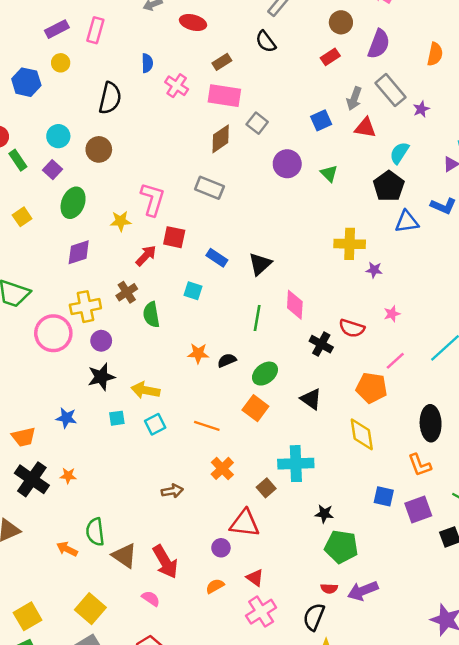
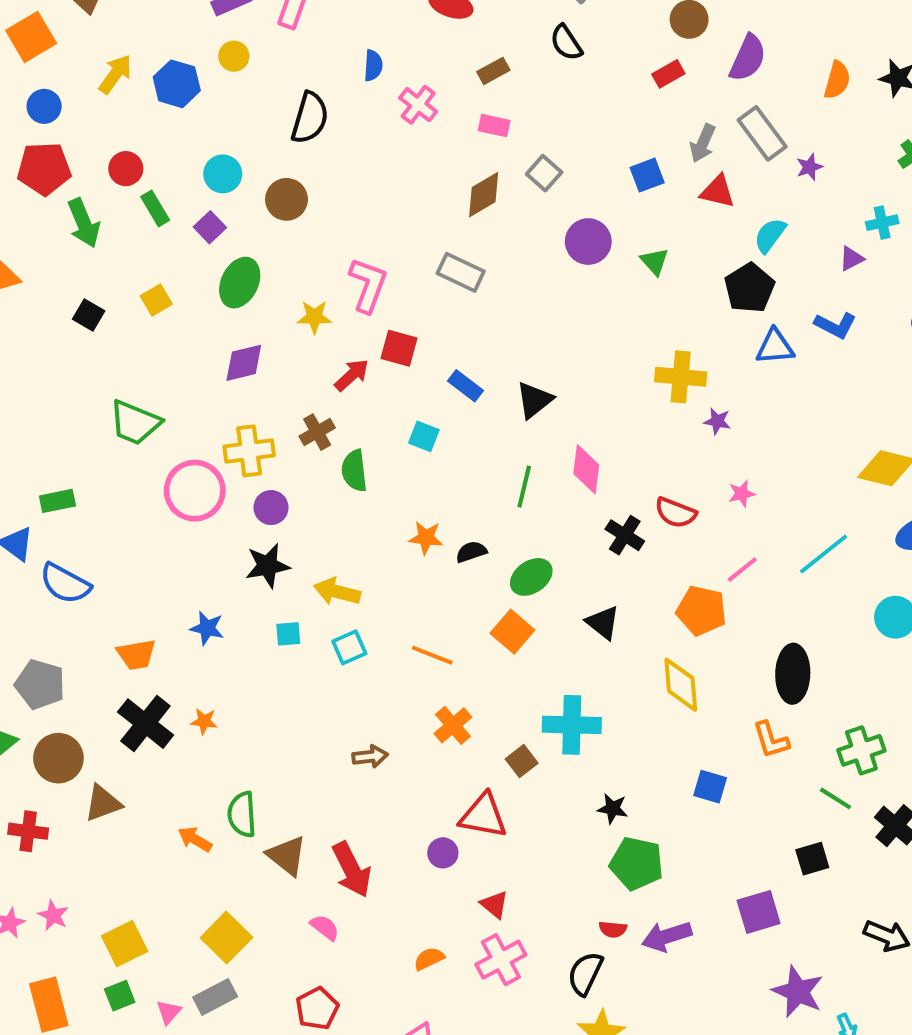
pink rectangle: (224, 96) -> (494, 126), size x0.6
purple square: (418, 509) -> (759, 912), moved
orange semicircle: (215, 586) -> (429, 959), moved

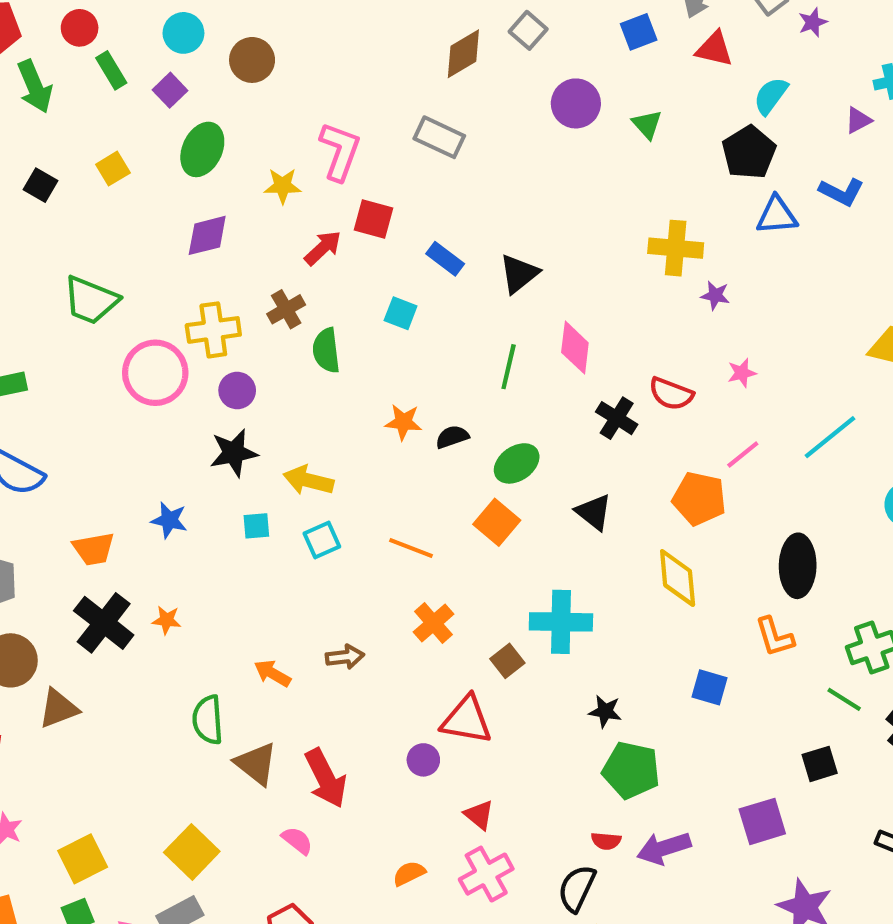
orange arrow: (195, 839) -> (272, 673), moved

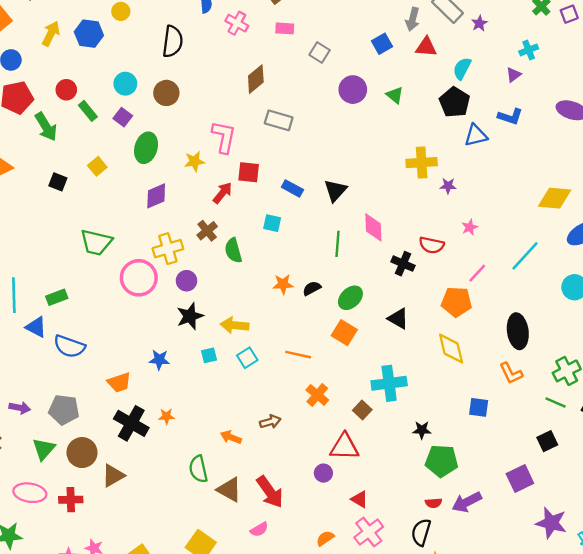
brown diamond: (463, 54) -> (256, 79), moved
pink semicircle: (297, 840) -> (259, 529), turned 120

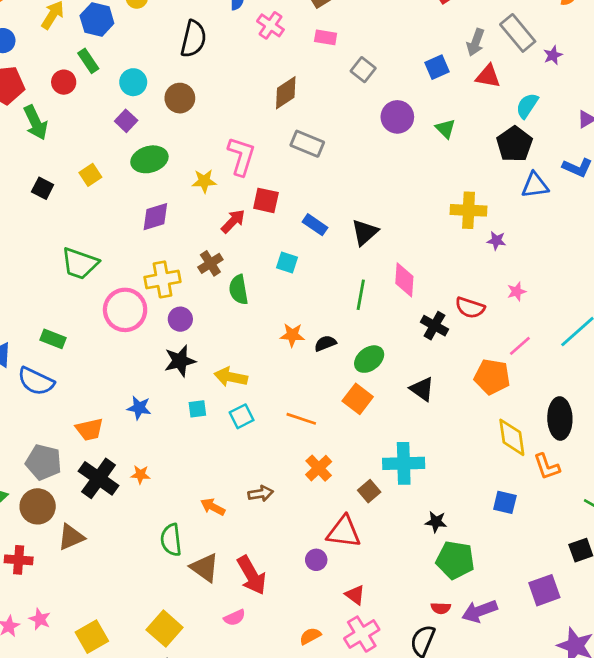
green rectangle: (88, 111) -> (88, 61), moved
green ellipse: (146, 148) -> (149, 159), turned 52
green rectangle: (57, 297) -> (53, 339), moved, turned 36
yellow diamond: (451, 348) -> (512, 437), moved
gray pentagon: (64, 410) -> (44, 462), moved

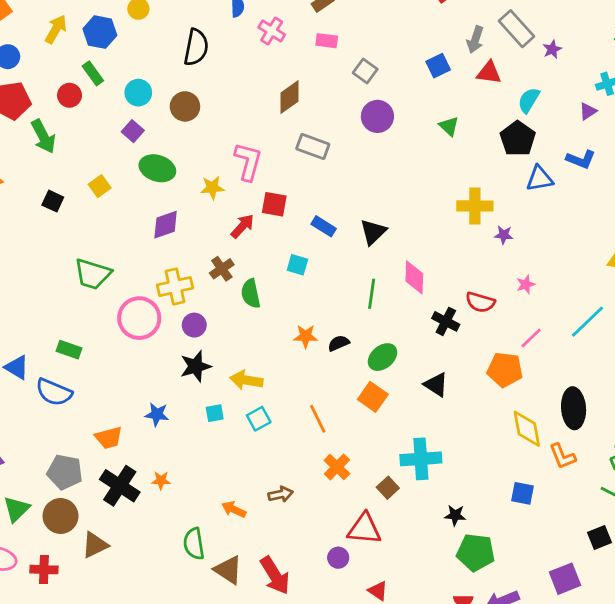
purple circle: (397, 117) -> (377, 116), moved
green ellipse: (149, 159) -> (157, 168), turned 36
orange line: (301, 419) -> (318, 419), turned 48

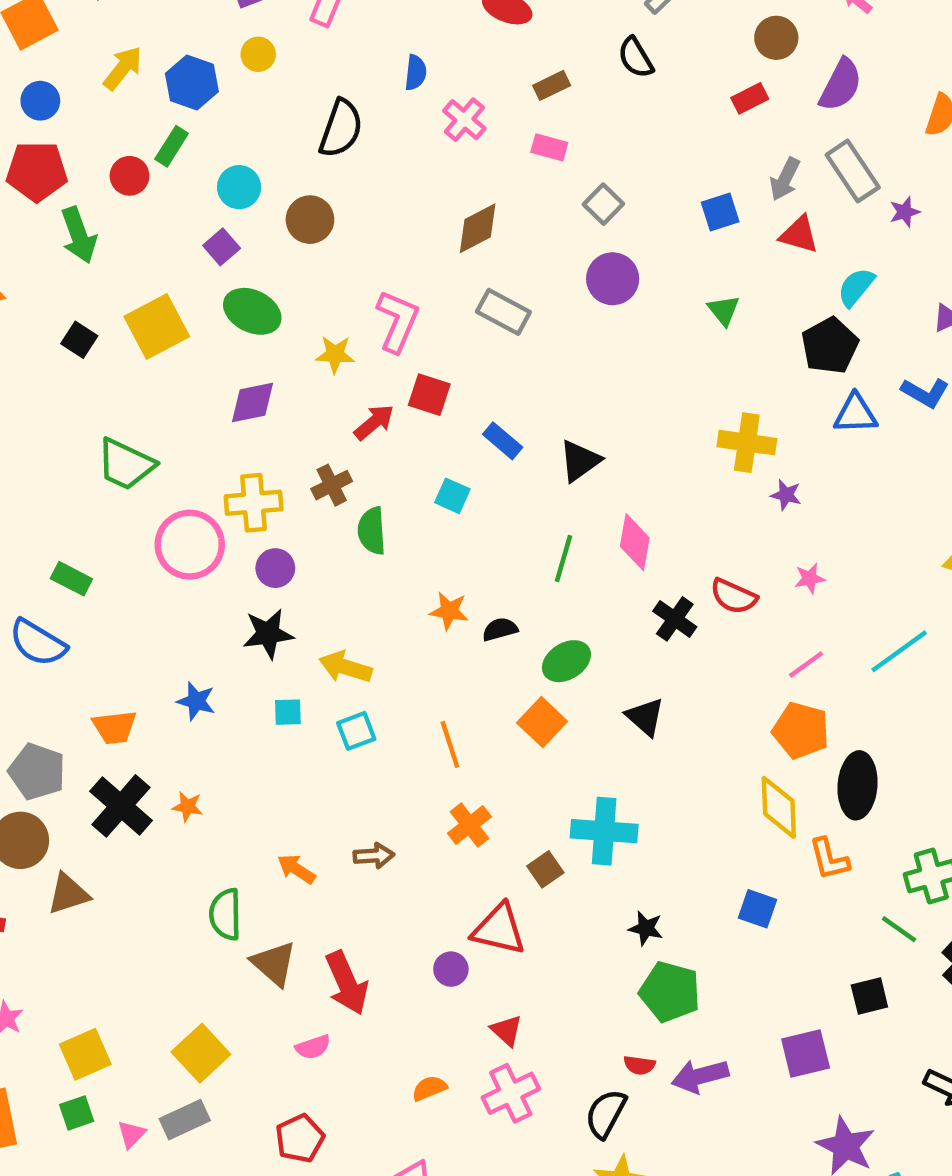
green rectangle: (93, 73) -> (172, 146), turned 60
yellow square: (100, 186) -> (157, 326), size x1.8
orange pentagon: (505, 370) -> (801, 731), moved

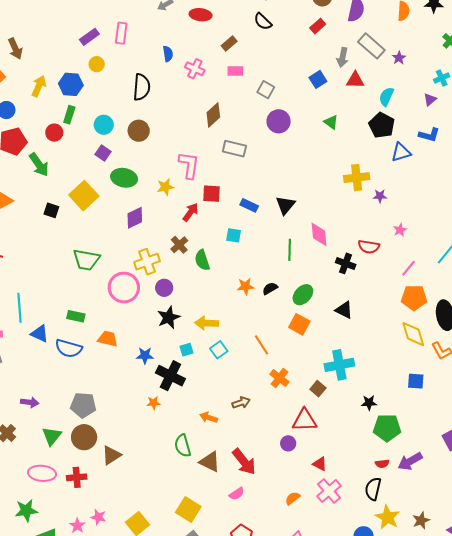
orange trapezoid: (115, 727) -> (108, 339), moved, turned -145
black cross: (121, 806) -> (170, 376), moved

